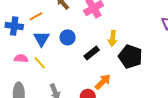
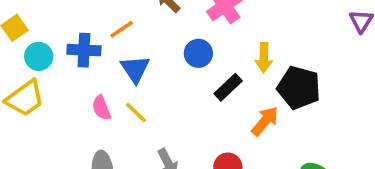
blue circle: (68, 37) -> (198, 53), moved
pink semicircle: (21, 58) -> (101, 108), turned -112
orange arrow: (103, 82) -> (265, 121), moved

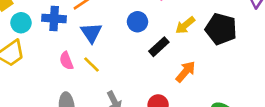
yellow arrow: (264, 57) -> (185, 25), turned 48
black pentagon: (299, 88) -> (221, 29), moved

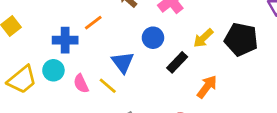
cyan circle: (21, 23) -> (53, 70), moved
blue triangle: (91, 33) -> (123, 62), moved

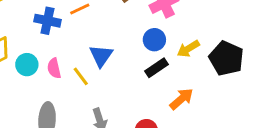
blue circle: (153, 38) -> (154, 40), moved
cyan circle: (53, 70) -> (27, 65), moved

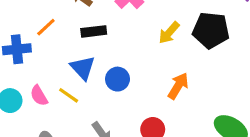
blue circle: (154, 40) -> (117, 79), moved
black rectangle: (156, 68) -> (94, 31), moved, turned 45

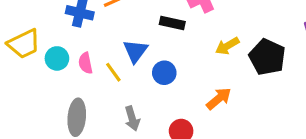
black rectangle: (94, 31) -> (172, 23), moved

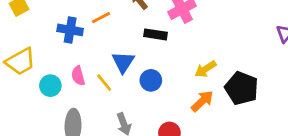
yellow arrow: (227, 46) -> (205, 69), moved
black pentagon: (267, 57) -> (242, 88), moved
cyan circle: (57, 58) -> (50, 86), moved

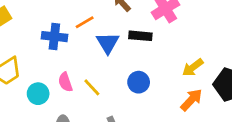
blue triangle: (123, 62) -> (108, 43), moved

